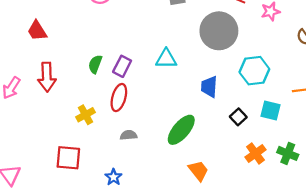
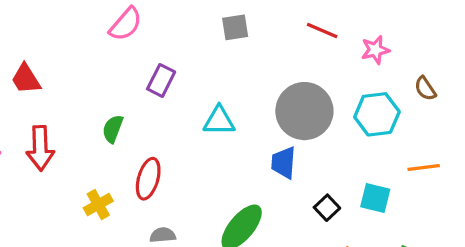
gray circle: (219, 31) -> (304, 111), moved
purple rectangle: (122, 66) -> (161, 80), moved
cyan hexagon: (254, 71) -> (377, 114), moved

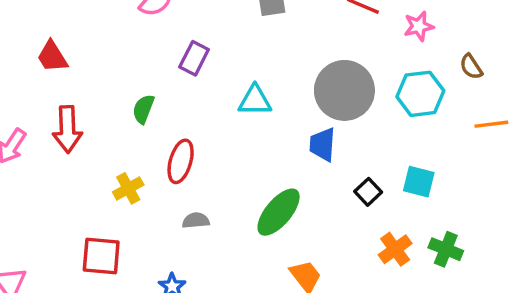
orange line: (424, 167) -> (491, 124), moved

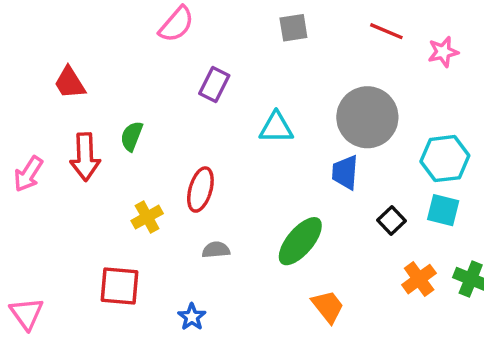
cyan hexagon: (420, 94) -> (445, 159), moved
green semicircle: (143, 109) -> (132, 136), moved

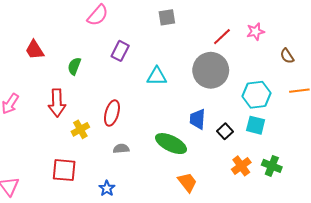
red line: (386, 31) -> (222, 37), moved, turned -66
green semicircle: (132, 136) -> (74, 66), moved
red arrow: (85, 157) -> (57, 103), moved
blue trapezoid: (345, 172) -> (197, 119), moved
green ellipse: (300, 241) -> (171, 144), turned 76

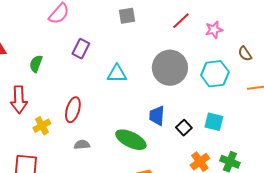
red line: (222, 37) -> (181, 21), moved
cyan hexagon: (257, 95) -> (215, 74), moved

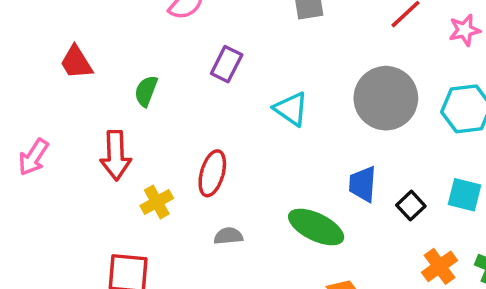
cyan triangle: (117, 74) -> (291, 109), turned 35

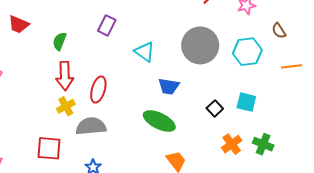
red trapezoid: (76, 62) -> (19, 24), turned -35
red arrow: (116, 155) -> (65, 76), moved
blue trapezoid: (363, 184) -> (169, 86), moved, turned -85
gray semicircle: (228, 236) -> (91, 126), moved, size x1.8

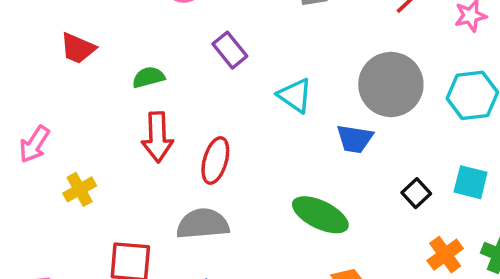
purple rectangle: (107, 25) -> (230, 50), turned -66
green semicircle: (60, 41) -> (148, 77), turned 54
blue trapezoid: (169, 86) -> (355, 139), moved
yellow cross: (66, 106) -> (80, 189), moved

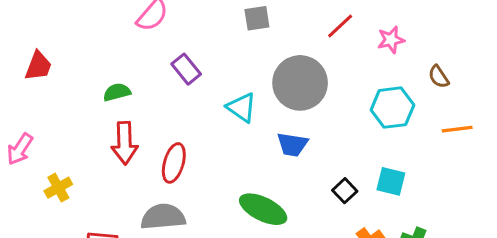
red trapezoid: (78, 48) -> (38, 66), moved, turned -92
gray circle: (391, 84) -> (300, 83), moved

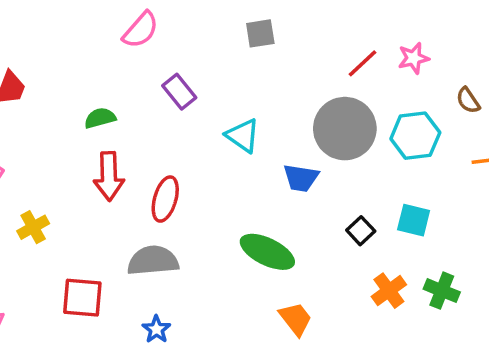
red line: (340, 26) -> (362, 63), moved
gray circle: (300, 83) -> (345, 129), moved

